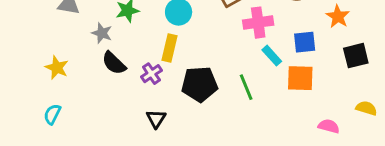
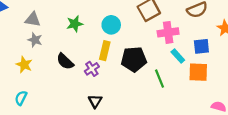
gray star: (102, 33) -> (35, 40), moved
black pentagon: (200, 84) -> (134, 59), moved

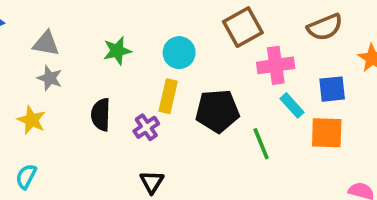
black semicircle: (65, 61) -> (101, 115), turned 48

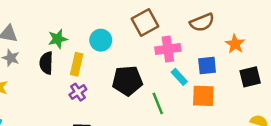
yellow rectangle: (168, 96) -> (77, 64), moved
black semicircle: (101, 115) -> (46, 63), moved

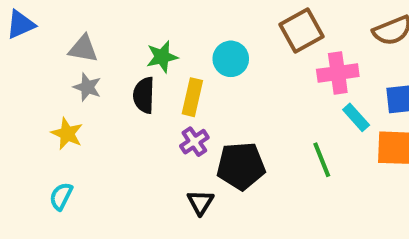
black pentagon: (127, 81) -> (241, 166), moved

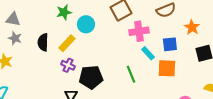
green star: (162, 57) -> (64, 12), moved
yellow rectangle: (192, 97) -> (67, 43), turned 30
purple cross: (194, 142) -> (68, 65), turned -32

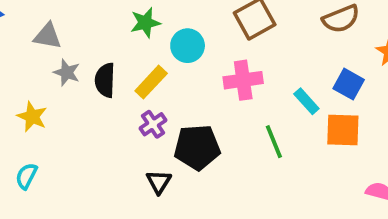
pink cross: (139, 31) -> (243, 80), moved
gray star: (15, 38) -> (67, 73), moved
blue square: (170, 44) -> (349, 84), turned 35
purple cross: (68, 65) -> (153, 124), turned 32

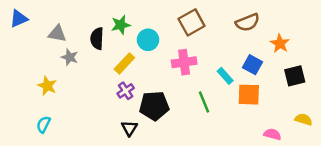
black semicircle: (105, 80) -> (97, 39), moved

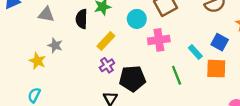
cyan circle: (148, 40) -> (137, 19), moved
gray star: (70, 57) -> (55, 45), moved

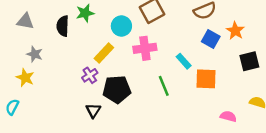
yellow rectangle: (106, 41) -> (104, 53), moved
blue square: (220, 42) -> (211, 39), moved
yellow star: (37, 61) -> (25, 78), moved

